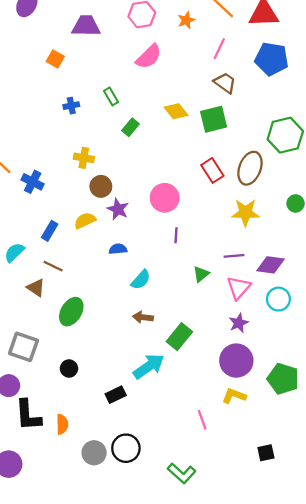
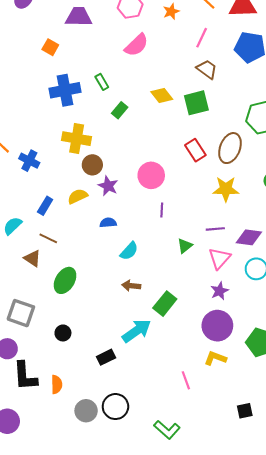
blue cross: (71, 106) -> (65, 90), size x2.0
yellow cross: (84, 158) -> (77, 139), size x1.5

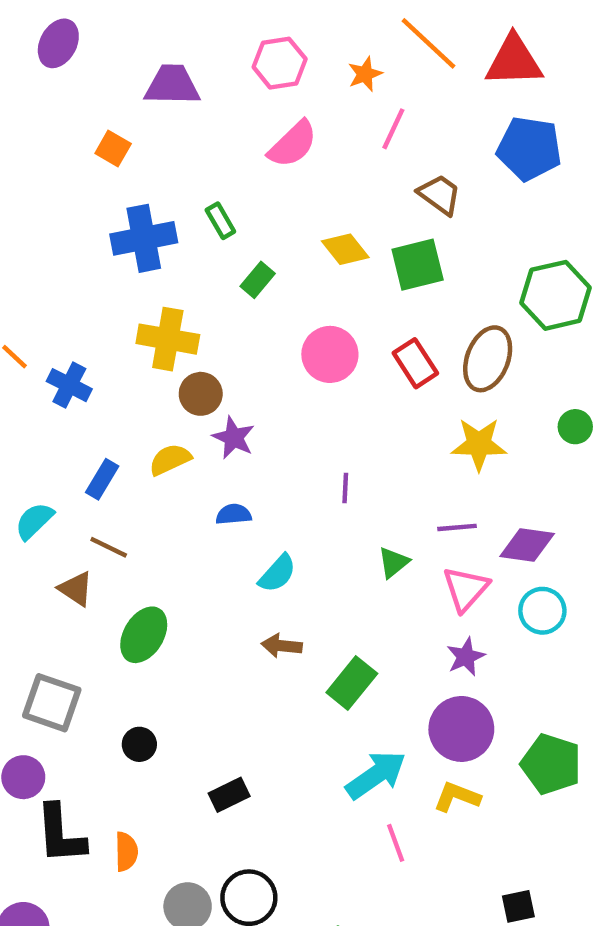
pink line: (202, 38) -> (393, 129), moved
pink circle: (151, 175) -> (330, 354), moved
cyan arrow: (136, 331) -> (376, 775), moved

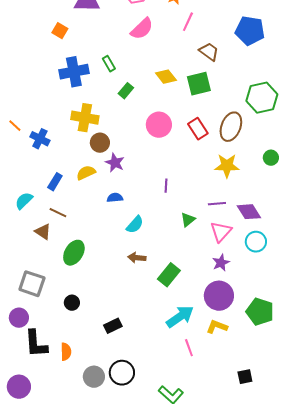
purple diamond: (527, 545) -> (249, 212), turned 50

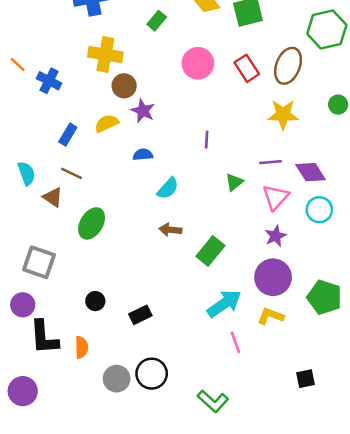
cyan semicircle: (24, 201) -> (26, 173), moved, turned 114
black circle: (72, 303) -> (95, 301), moved

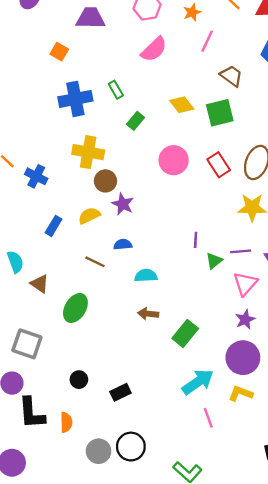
purple line: (207, 140) -> (196, 240), moved
brown line: (72, 173) -> (95, 262), moved
green triangle: (234, 182) -> (214, 261), moved
cyan semicircle: (168, 188) -> (146, 276), turned -135

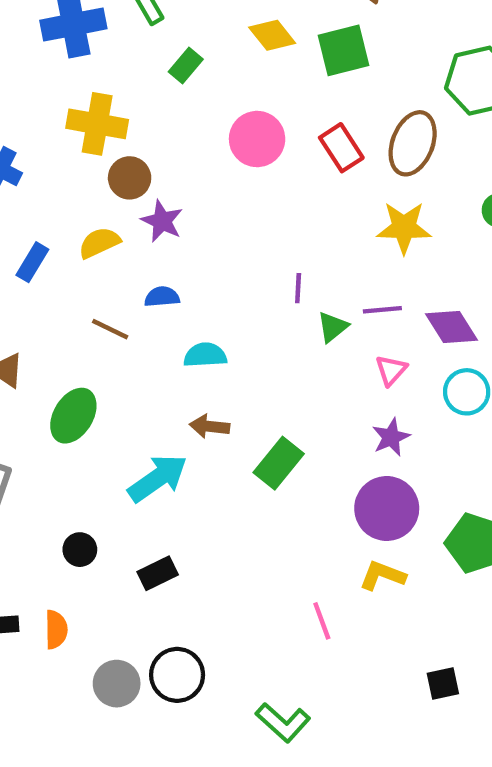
pink triangle: (245, 284) -> (391, 370), size x0.7
cyan arrow: (198, 382) -> (158, 478), moved

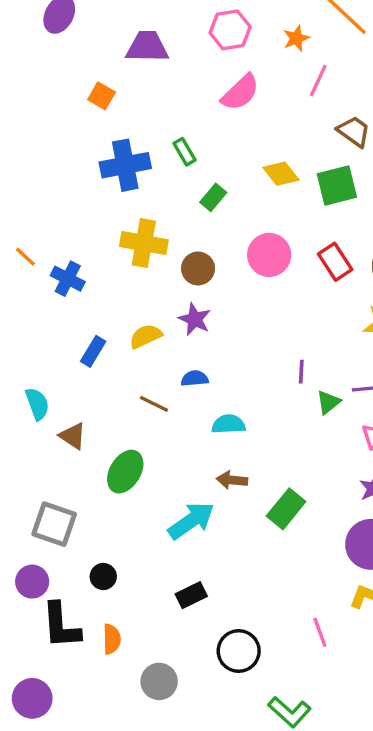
brown circle: (130, 178) -> (198, 268), moved
black circle: (80, 550) -> (103, 577), moved
black circle: (177, 675) -> (239, 651), moved

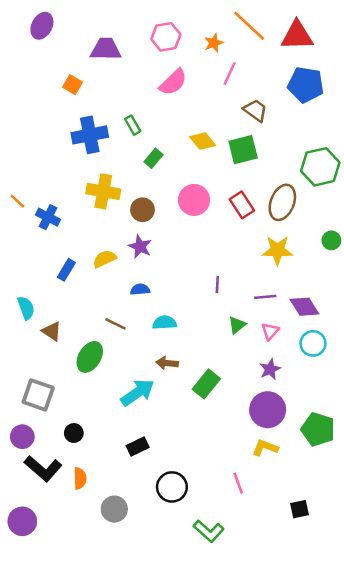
green triangle: (328, 402) -> (237, 325), moved
brown line: (154, 404) -> (116, 324), moved
black L-shape: (61, 626) -> (43, 469), turned -45
pink line: (320, 632) -> (238, 483), moved

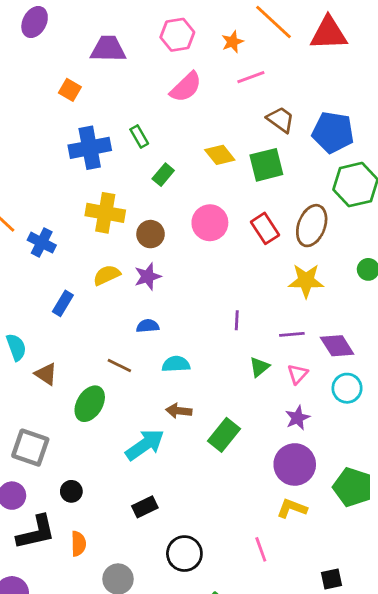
pink line: (230, 74) -> (251, 77), turned 45
blue pentagon: (306, 85) -> (333, 132), moved
purple star: (140, 247) -> (148, 276), turned 30
yellow semicircle: (104, 259) -> (107, 275), moved
black L-shape: (43, 469) -> (36, 532), turned -54

